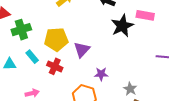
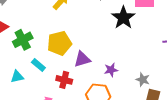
purple triangle: (82, 50) -> (82, 59), moved, turned 42
red cross: (55, 66) -> (64, 80), moved

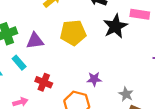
yellow pentagon: (59, 43) -> (73, 33), moved
purple triangle: (82, 59) -> (35, 41), moved

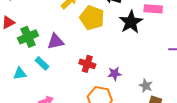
yellow pentagon: (73, 33) -> (92, 18), moved, turned 30
red cross: (44, 82) -> (87, 64), moved

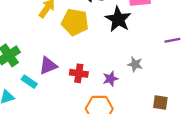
purple triangle: (56, 42) -> (48, 66), moved
gray star: (146, 86) -> (135, 64), moved

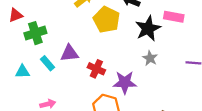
gray star: (135, 64) -> (150, 58), moved
purple star: (110, 79) -> (125, 82), size x1.5

